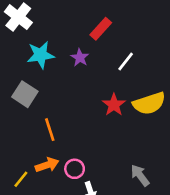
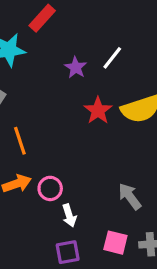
red rectangle: (101, 29) -> (42, 18), moved
purple star: (80, 58) -> (76, 67), moved

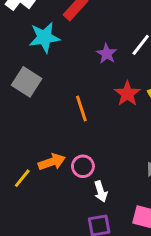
orange line: (20, 141) -> (81, 109), moved

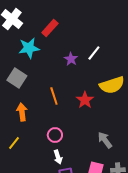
red star: (127, 94) -> (85, 100), moved
orange arrow: (52, 162) -> (22, 112), moved, turned -78
white arrow: (101, 191) -> (58, 157), moved

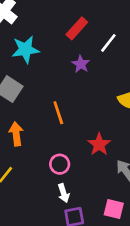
red rectangle: (50, 28) -> (77, 28), moved
white line: (94, 53) -> (108, 43), moved
red star: (85, 100) -> (99, 144), moved

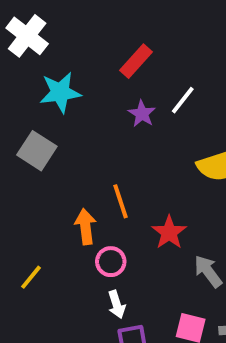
white line: (108, 43) -> (183, 100), moved
orange line: (58, 113) -> (121, 201), moved
orange arrow: (16, 134) -> (85, 227), moved

